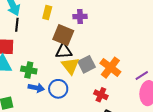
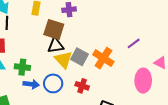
gray square: (87, 64) -> (79, 57), turned -30
purple line: (142, 75) -> (134, 43), moved
red cross: (101, 95) -> (82, 86), moved

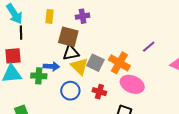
pink ellipse: (143, 81) -> (132, 84), moved, turned -65
blue arrow: (31, 84) -> (51, 66), moved

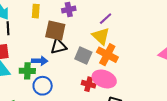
purple line: (149, 47) -> (106, 19), moved
yellow triangle: (79, 66) -> (101, 36), moved
pink ellipse: (132, 84) -> (104, 79), moved
blue circle: (70, 91) -> (43, 86), moved

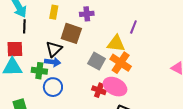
purple line: (106, 19) -> (133, 27), moved, turned -32
yellow triangle: (101, 36) -> (116, 44), turned -42
black triangle: (59, 46) -> (54, 49), moved, turned -36

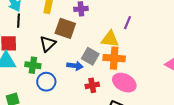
blue arrow: (53, 62) -> (75, 66), moved
orange cross: (121, 63) -> (114, 58), turned -30
pink ellipse: (115, 87) -> (124, 83), moved
red cross: (99, 90) -> (92, 85), turned -32

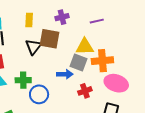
purple line: (128, 23) -> (97, 21), moved, turned 64
yellow triangle: (110, 39) -> (85, 47), moved
black triangle: (48, 44) -> (33, 47), moved

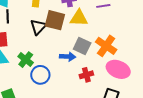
yellow triangle: (85, 47) -> (79, 18), moved
orange cross: (102, 61) -> (106, 46), turned 35
green cross: (23, 80) -> (26, 60), turned 35

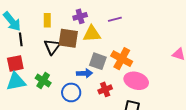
blue circle: (40, 75) -> (71, 92), moved

